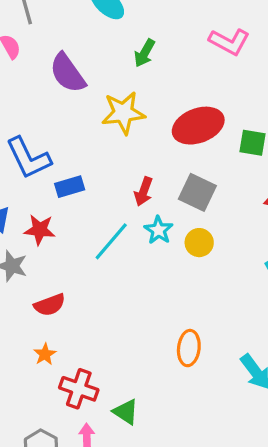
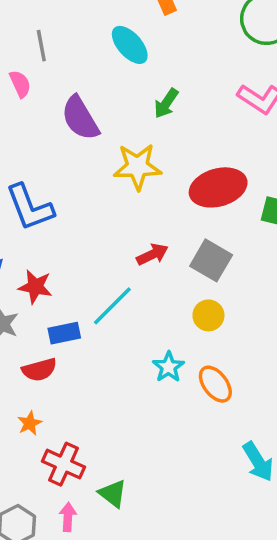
blue rectangle: (70, 187) -> (64, 333), moved
red arrow: (144, 191) -> (152, 254), turned -140
cyan star: (158, 230) -> (168, 367), moved
orange ellipse: (189, 348) -> (215, 384), moved, turned -48

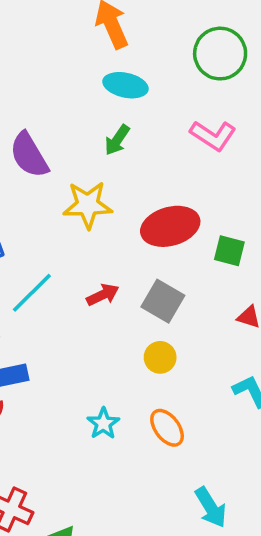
cyan ellipse: (130, 45) -> (125, 85), moved, turned -36
cyan line: (112, 306) -> (32, 293), moved
cyan star: (168, 367) -> (103, 424), moved

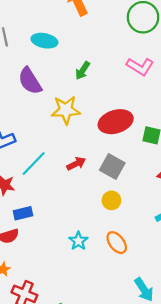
cyan ellipse: (125, 85) -> (44, 41), moved

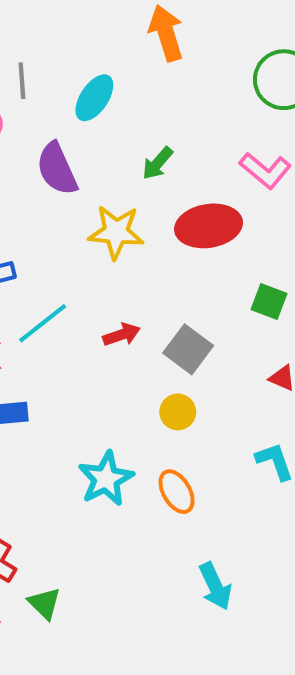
cyan ellipse: (44, 41) -> (94, 98), turned -75
red ellipse: (116, 122) -> (209, 226), moved
cyan star: (78, 241) -> (106, 479), size x1.5

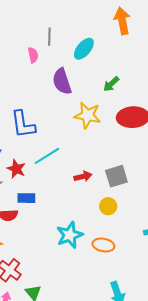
red arrow: (122, 335) -> (83, 176), moved
gray square: (188, 349) -> (116, 176), turned 30
orange ellipse: (177, 492) -> (103, 245), turned -55

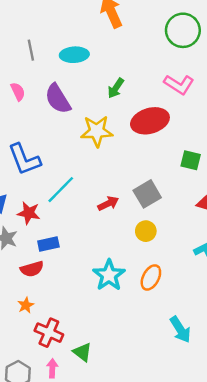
cyan ellipse: (84, 49) -> (74, 55), turned 60
pink semicircle: (33, 55) -> (18, 92), moved
orange ellipse: (103, 245) -> (151, 277), turned -60

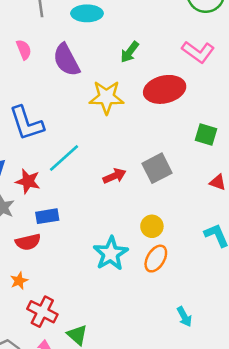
yellow circle: (146, 231) -> (152, 226), moved
cyan arrow: (180, 330) -> (184, 317), size x0.7

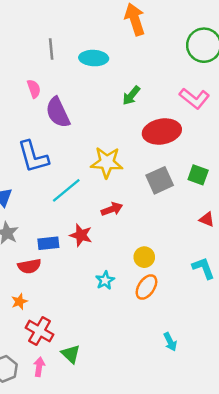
purple semicircle: (66, 60) -> (58, 112), moved
yellow star: (107, 97) -> (107, 162), moved
gray square: (157, 168) -> (160, 180), moved
red star: (28, 181) -> (81, 235), moved
cyan star: (111, 253) -> (105, 280), size x0.6

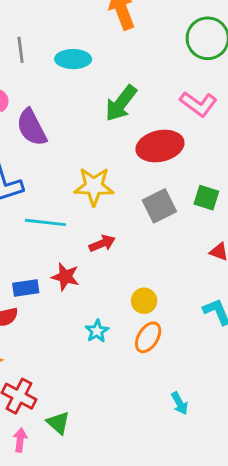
green arrow: (131, 96) -> (121, 103), size x1.5
cyan line: (66, 190) -> (45, 222), turned 48

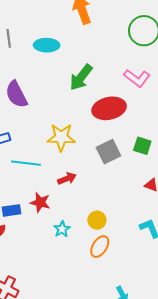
cyan star: (97, 331) -> (62, 229), moved

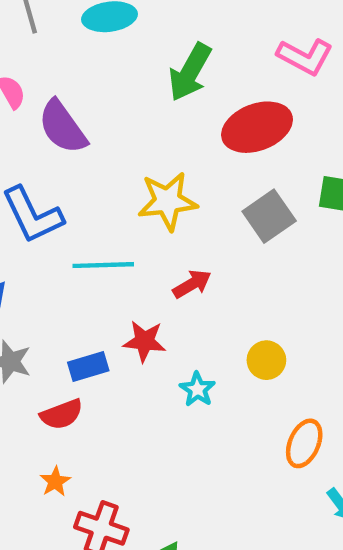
orange ellipse: (100, 247) -> (304, 443), moved

